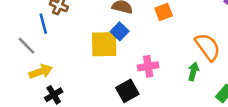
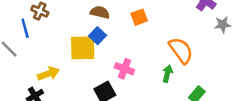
pink cross: (148, 66) -> (124, 69), turned 30
yellow arrow: (41, 71) -> (48, 74), moved

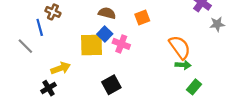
pink cross: (124, 69) -> (121, 44), moved
green arrow: (167, 74) -> (183, 65), moved, turned 80

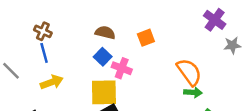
blue line: (40, 27) -> (44, 53), moved
yellow square: (92, 45) -> (104, 92), moved
yellow arrow: (61, 68) -> (52, 82), moved

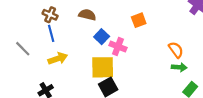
brown semicircle: (105, 33) -> (87, 15), moved
orange semicircle: (189, 72) -> (176, 50), size x0.7

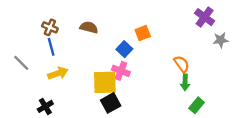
blue square: (102, 37) -> (124, 49), moved
pink cross: (118, 46) -> (121, 71), moved
green arrow: (179, 67) -> (185, 82), turned 88

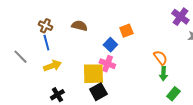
black cross: (45, 106) -> (57, 95), moved

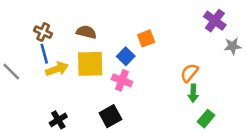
orange semicircle: (160, 58) -> (189, 73), turned -105
yellow arrow: (52, 66) -> (57, 69), moved
yellow square: (93, 74) -> (90, 64), moved

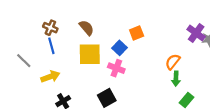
purple cross: (215, 21) -> (196, 33), moved
brown semicircle: (86, 32) -> (87, 28), turned 35
yellow arrow: (57, 69) -> (50, 77), moved

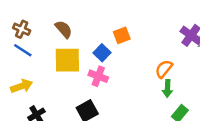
blue line: (51, 46) -> (23, 50), turned -42

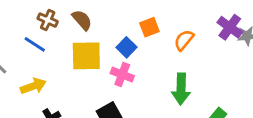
brown cross: (22, 29) -> (48, 20), moved
orange semicircle: (164, 69) -> (184, 40), moved
green arrow: (168, 89) -> (181, 89), moved, size x1.5

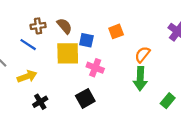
brown cross: (48, 20) -> (38, 26), turned -32
orange semicircle: (184, 40) -> (142, 55), moved
blue square: (126, 47) -> (86, 40), moved, turned -32

